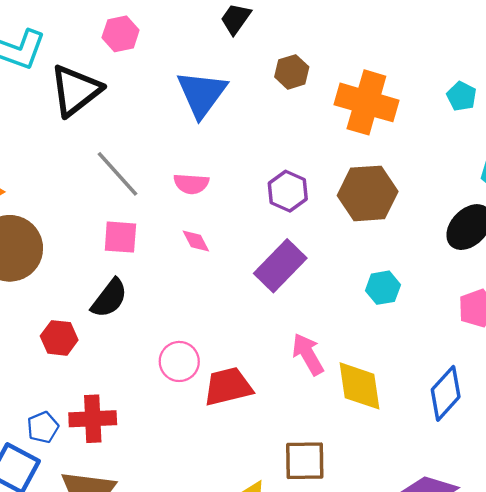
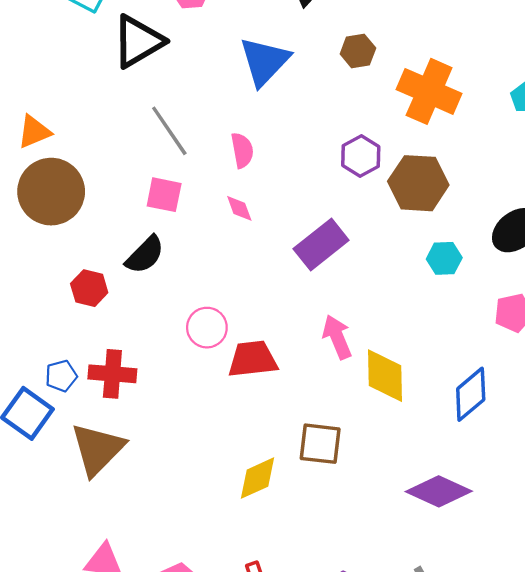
pink semicircle: (191, 184) -> (242, 150), turned -112
purple hexagon: (288, 191) -> (361, 156), moved
cyan hexagon: (383, 288) -> (444, 258), moved

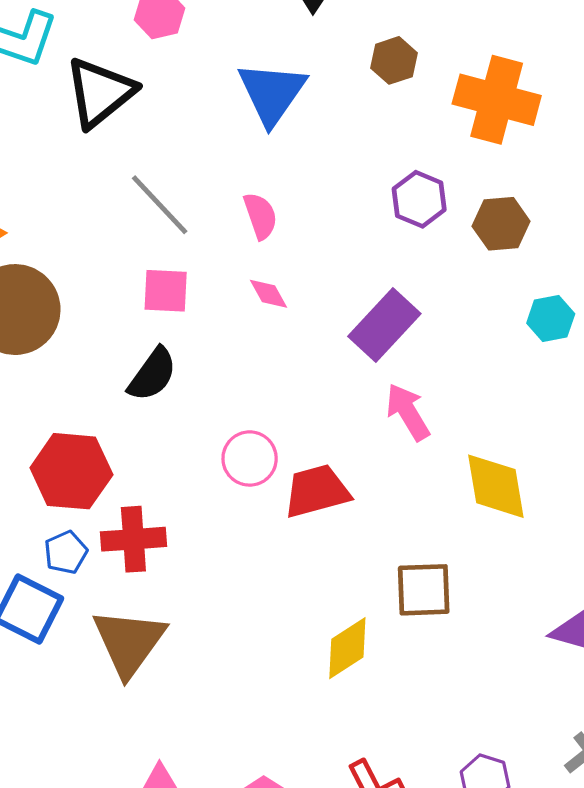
brown hexagon: (418, 183) -> (501, 224), size x0.7
red hexagon: (89, 288) -> (71, 471), moved, size x1.6
pink arrow: (337, 337) -> (408, 412), moved

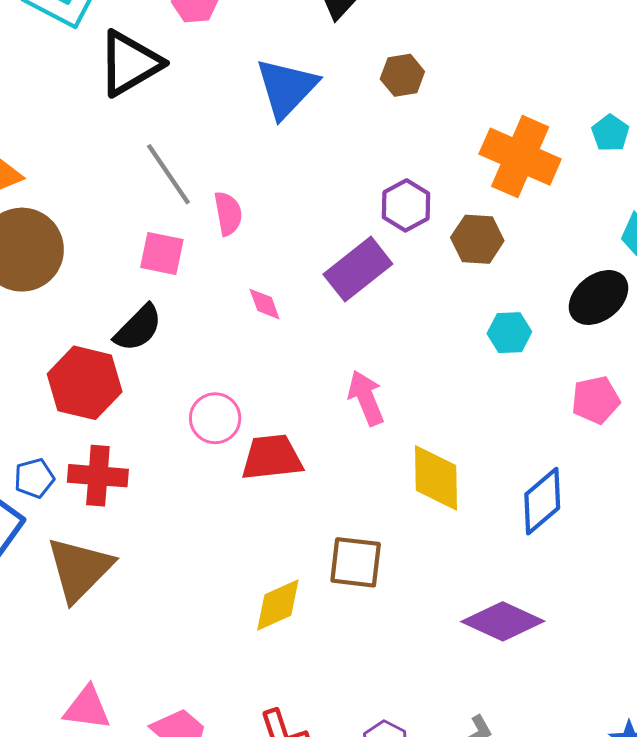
orange cross: (497, 100) -> (520, 157), moved
pink semicircle: (260, 216) -> (228, 213), moved
pink diamond: (268, 294) -> (265, 304), moved
purple rectangle: (384, 325) -> (358, 269), moved
red hexagon: (71, 471) -> (85, 383), moved

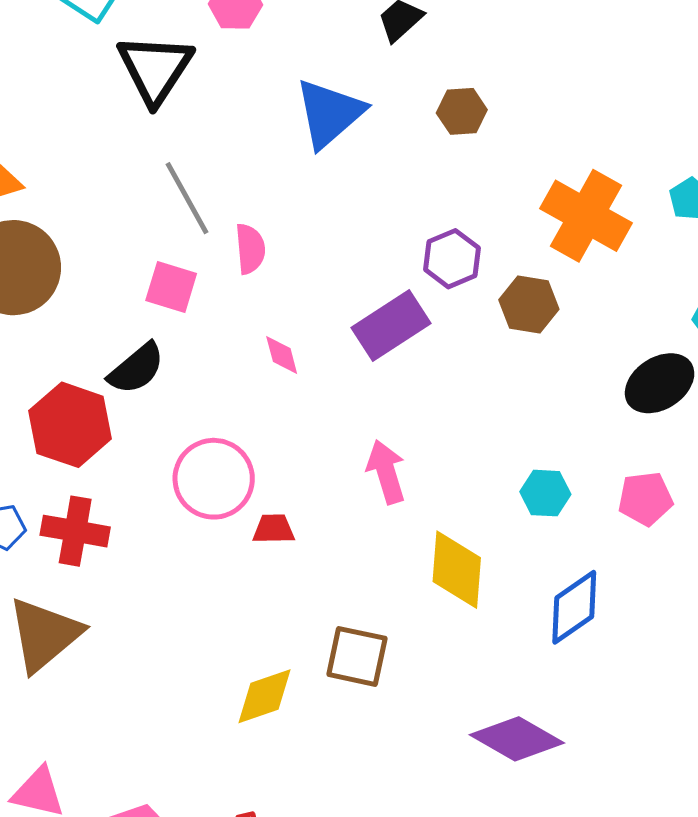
black triangle: (130, 63) -> (155, 69), turned -32
cyan hexagon: (509, 333) -> (545, 493), moved
pink circle: (215, 418) -> (214, 479), size x1.4
red trapezoid: (272, 457) -> (274, 529), size x0.6

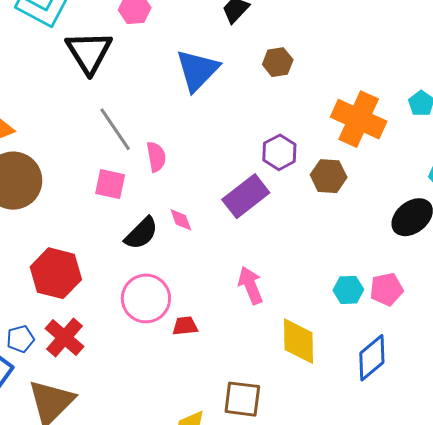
black semicircle: (136, 369) -> (141, 233), moved
pink pentagon: (645, 499) -> (386, 289), moved
red cross: (75, 531) -> (64, 338), turned 36

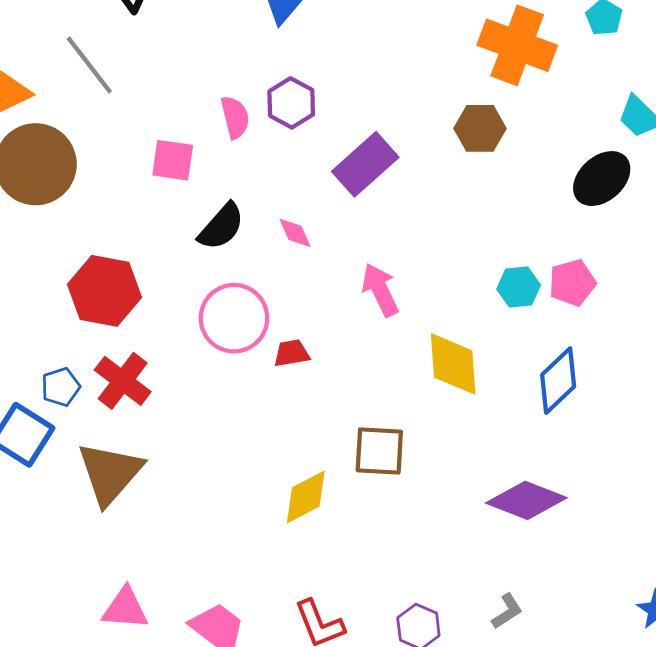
gray line: (115, 129) -> (89, 65), moved
purple hexagon: (279, 152) -> (291, 103), moved
pink diamond: (181, 220) -> (295, 233), moved

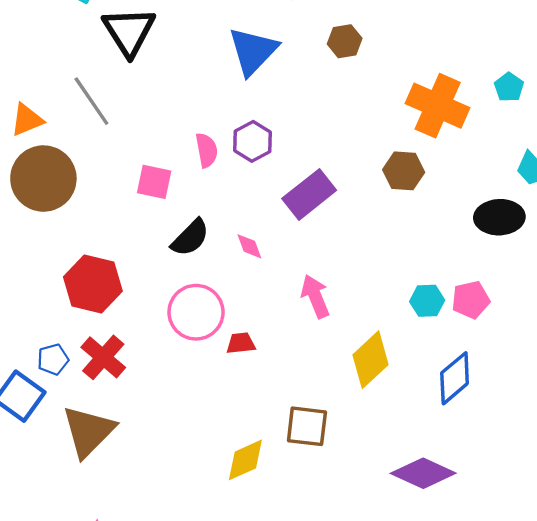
black ellipse: (602, 179) -> (499, 217), turned 36
yellow diamond: (453, 364) -> (371, 360), turned 48

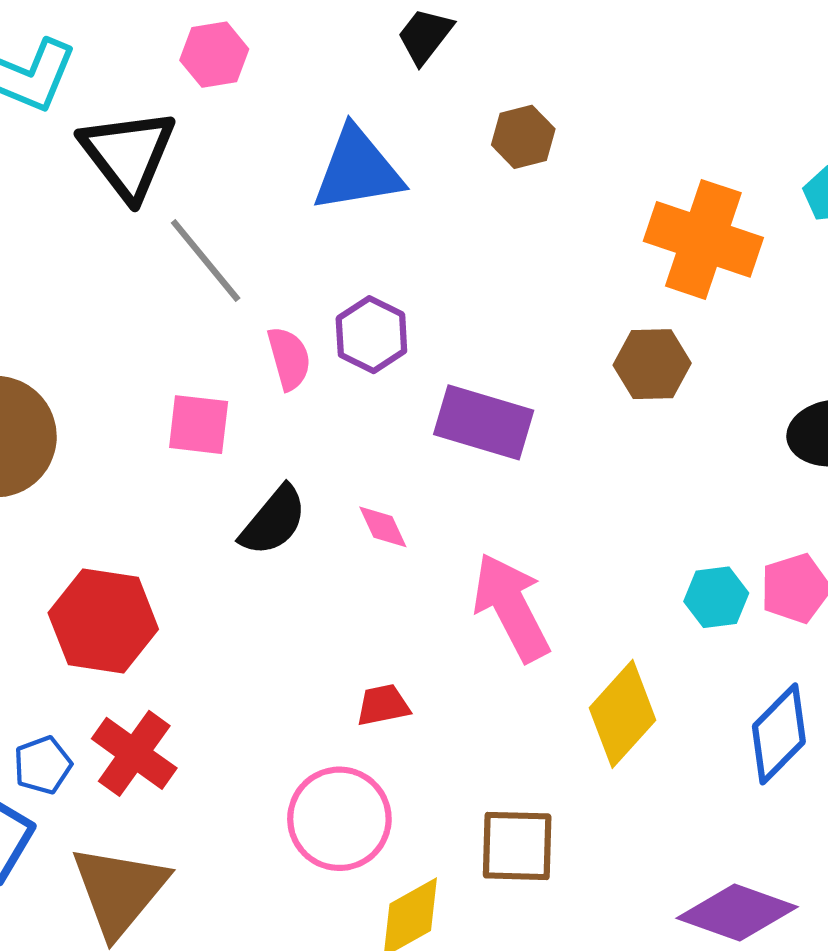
blue triangle: (253, 51) -> (357, 170), turned 42
gray line: (91, 101) -> (206, 261), moved
purple rectangle: (309, 194) -> (484, 422), turned 60
pink arrow: (315, 296) -> (511, 607), size x1.4
pink circle: (196, 312) -> (339, 819), moved

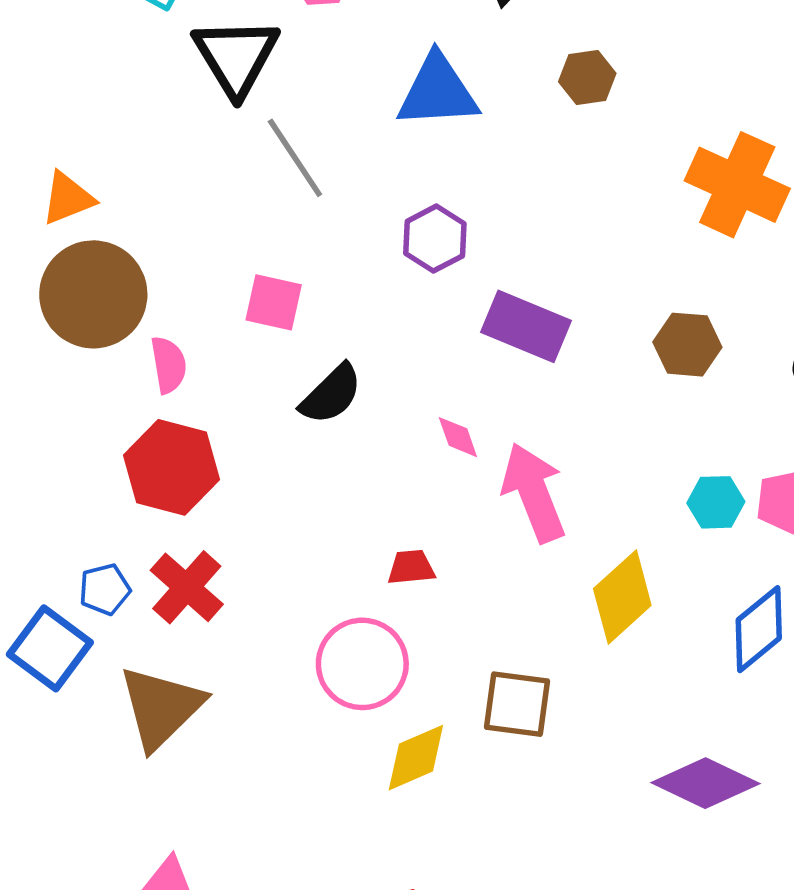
pink semicircle: (289, 358) -> (169, 365), moved
brown hexagon: (652, 364) -> (687, 345), moved
pink diamond: (383, 527) -> (458, 437), moved

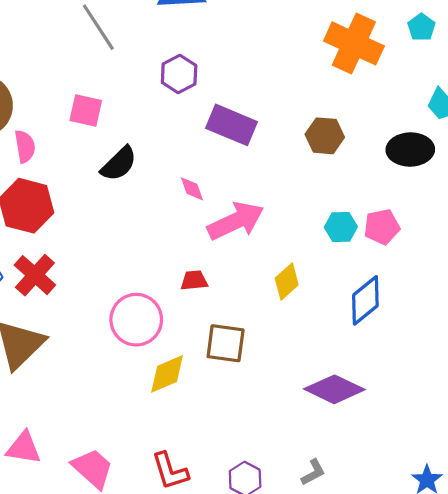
pink arrow: (534, 493) -> (236, 221), turned 86
red trapezoid: (411, 567) -> (194, 280), moved
yellow diamond: (622, 597) -> (287, 282), size x0.7

